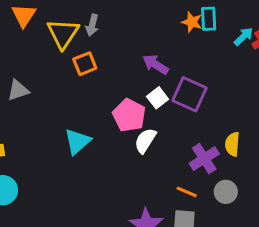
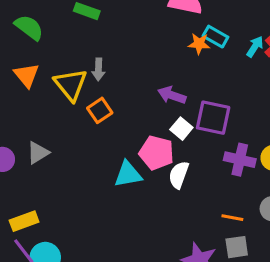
cyan rectangle: (209, 19) -> (215, 37), turned -45
cyan triangle: (77, 142) -> (128, 174), moved, turned 44
purple cross: (204, 159) -> (240, 160), moved, turned -32

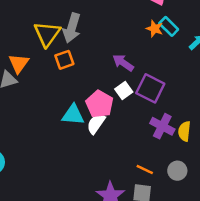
gray arrow: (98, 69) -> (72, 28), size x1.6
orange triangle: (27, 75) -> (19, 63), moved
white semicircle: (179, 175) -> (96, 124), moved

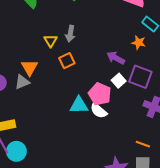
gray arrow: (72, 28) -> (70, 34), size x0.7
orange star: (155, 29) -> (139, 43), moved
yellow triangle: (47, 34) -> (50, 41), size x0.6
white semicircle: (96, 124) -> (99, 111), turned -78

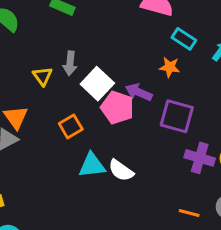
orange square: (67, 61) -> (71, 126), moved
white square: (119, 81) -> (97, 84), moved, size x1.5
pink pentagon: (100, 94) -> (117, 108), moved

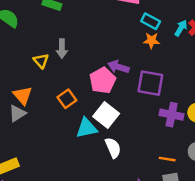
orange star: (170, 67) -> (151, 40), moved
white square: (97, 84) -> (106, 115), moved
pink pentagon: (117, 108) -> (103, 80), turned 30
white semicircle: (121, 170) -> (113, 148), moved, turned -144

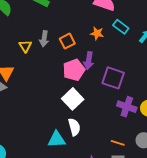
orange star: (151, 40) -> (97, 33), moved
purple arrow: (118, 67) -> (89, 61), turned -108
orange square: (67, 99) -> (67, 41), moved
cyan triangle: (87, 128) -> (57, 139), moved

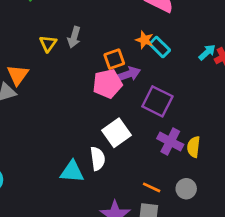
cyan rectangle: (121, 27) -> (160, 47), moved
orange square: (67, 41) -> (114, 59), moved
purple arrow: (89, 61) -> (129, 74), turned -126
white square: (73, 99) -> (117, 133), moved

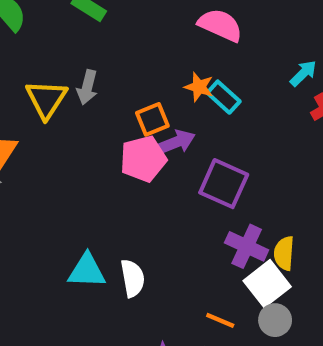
yellow triangle: (48, 44) -> (46, 99), size x1.5
cyan arrow: (207, 52) -> (303, 73), moved
white square: (117, 133) -> (267, 284), moved
cyan triangle: (72, 172) -> (87, 271), moved

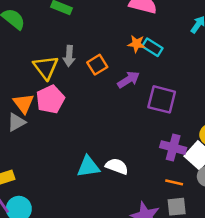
orange square: (152, 119) -> (97, 65), moved
pink pentagon: (143, 159) -> (50, 99), moved
purple cross: (247, 246) -> (173, 148), moved
white semicircle: (133, 278) -> (117, 166), turned -50

